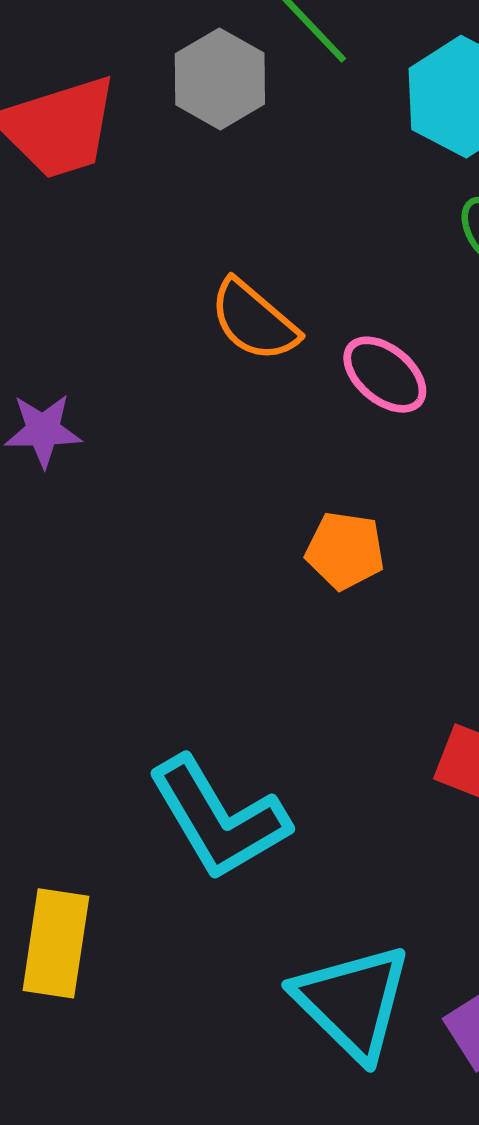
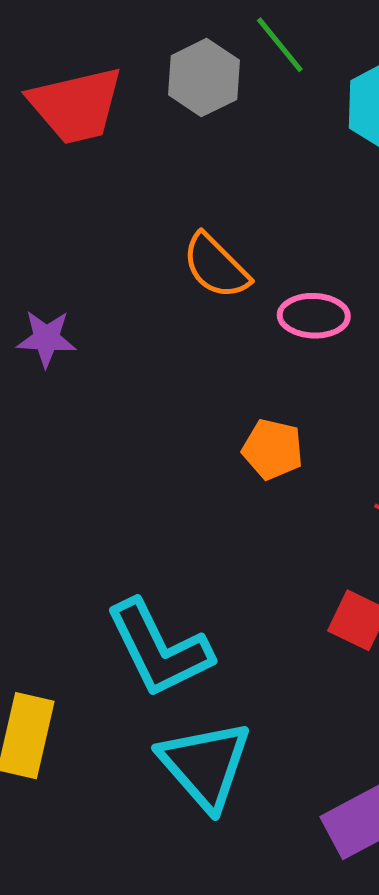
pink ellipse: (385, 375) -> (314, 316), turned -42
cyan triangle: (352, 1002) -> (205, 765), moved

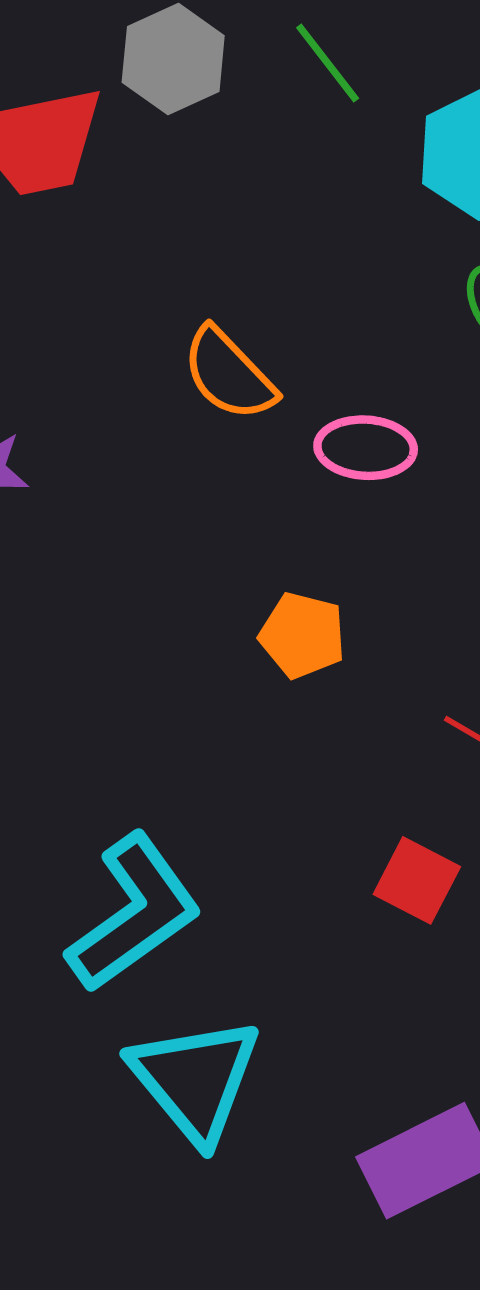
gray hexagon: (204, 78) -> (173, 59), moved
cyan L-shape: (159, 649) -> (134, 913), turned -101

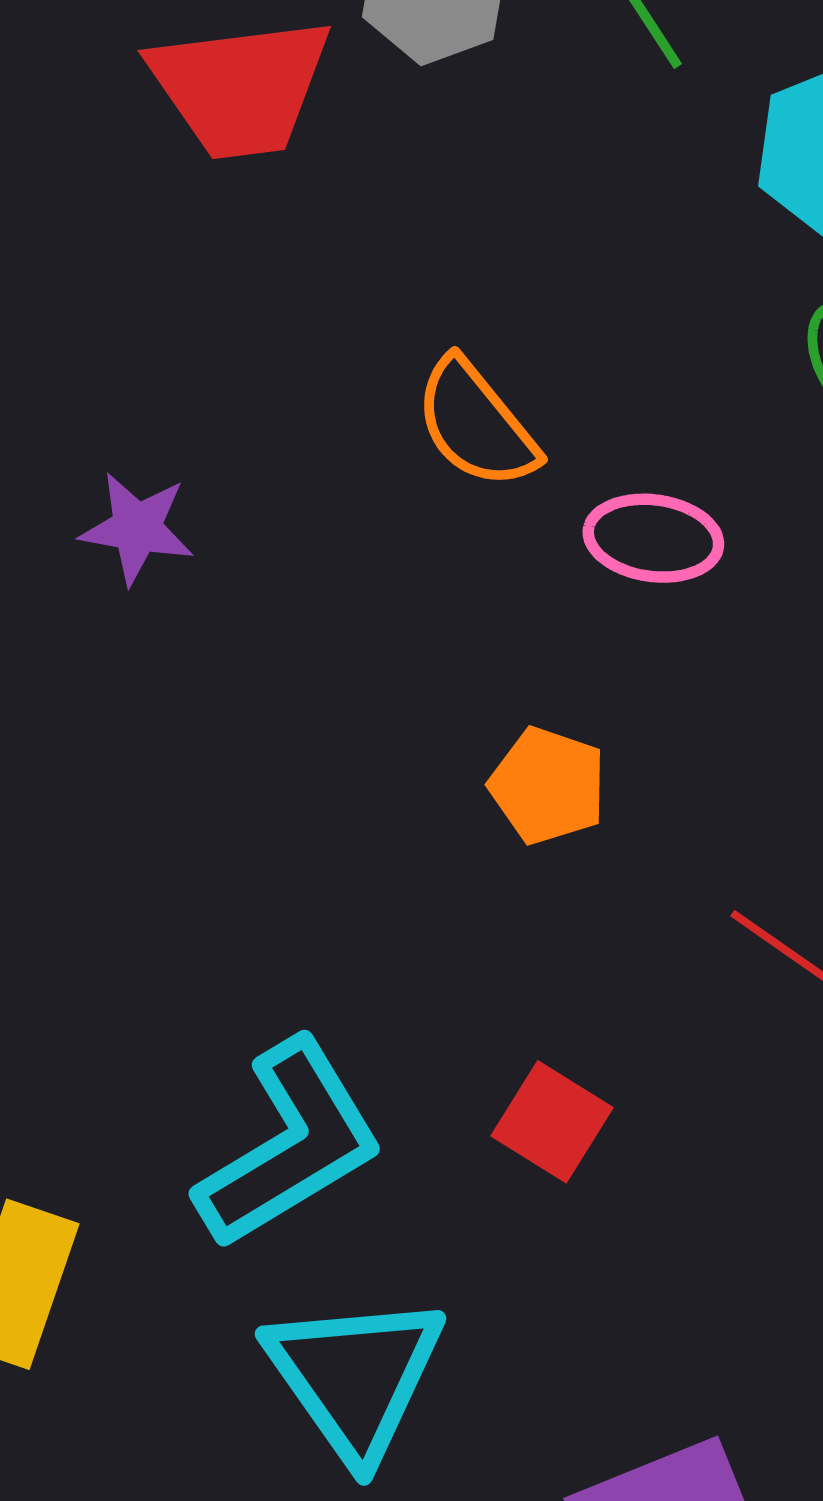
red square: (417, 880) -> (552, 1122), moved

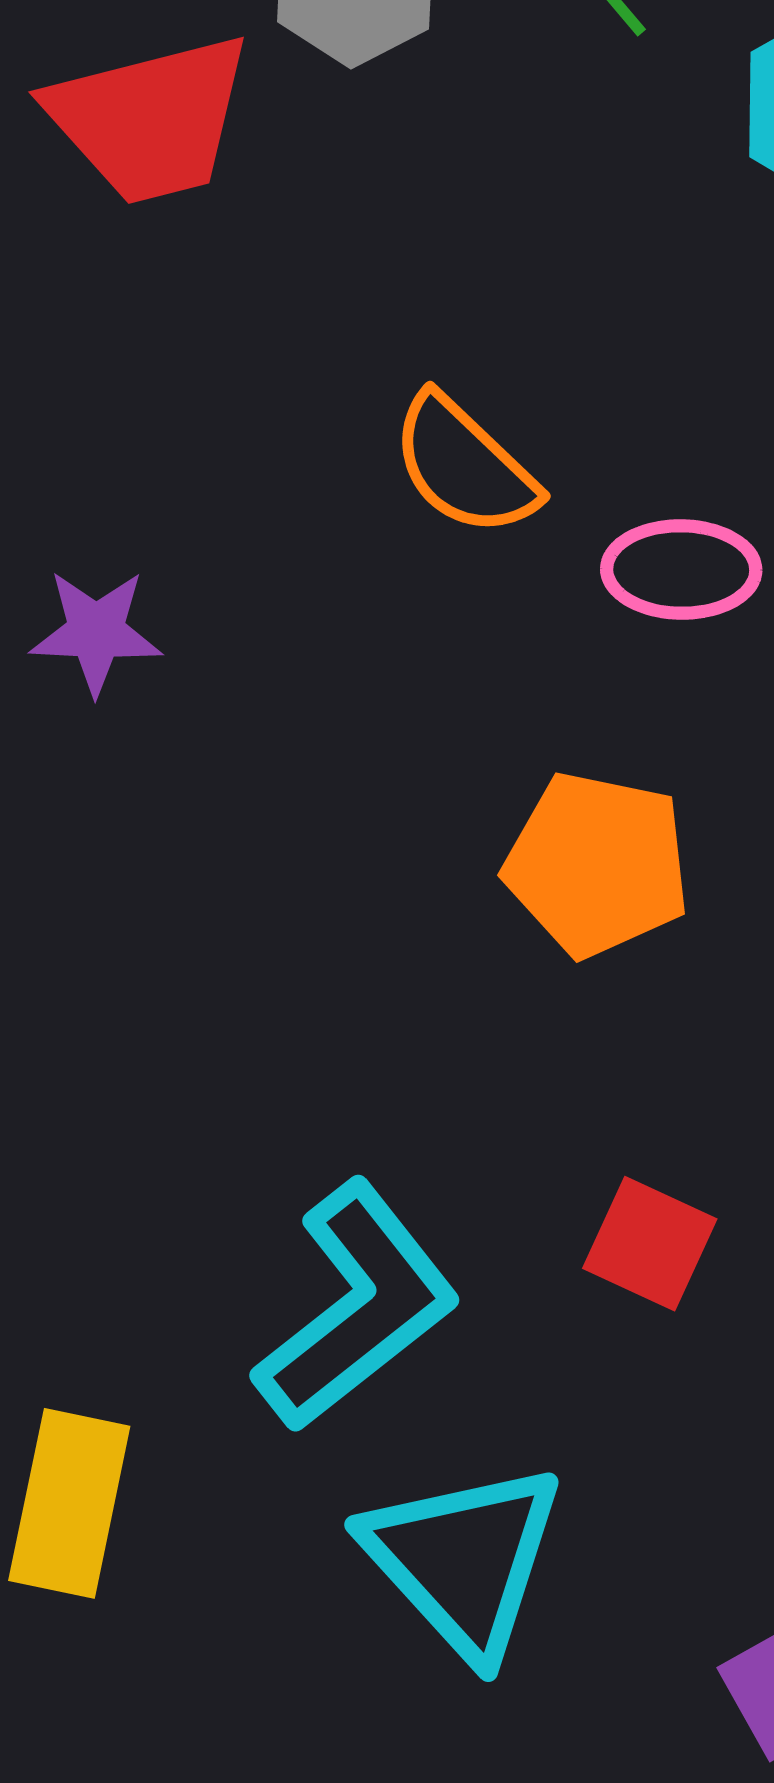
orange pentagon: (548, 786) -> (597, 864), size x1.4

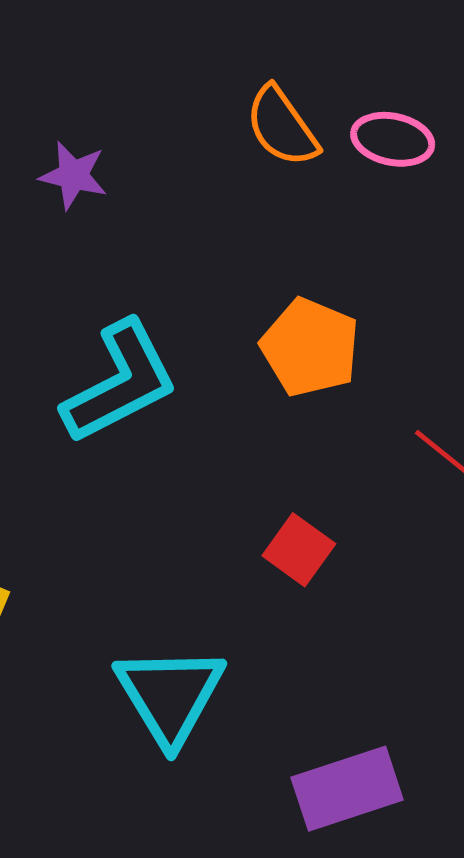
pink ellipse: (681, 570) -> (393, 139), moved
cyan L-shape: (357, 1307) -> (120, 382), moved

